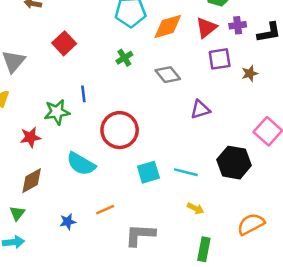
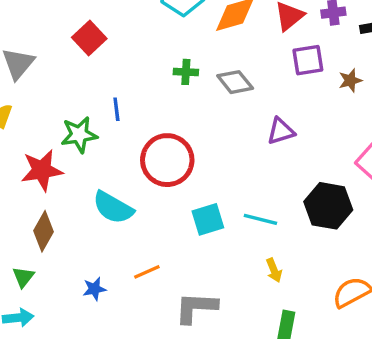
green cross: (124, 58) -> (186, 72), moved, turned 35
red star: (30, 137) -> (42, 170), size x1.4
brown diamond: (32, 181) -> (44, 231), turned -32
yellow arrow: (195, 208) -> (274, 270), turned 42

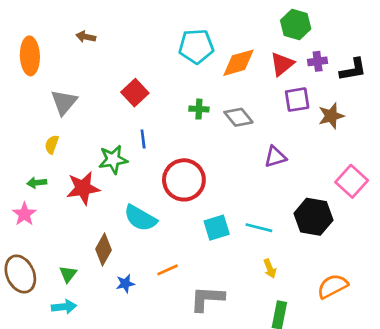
red square: (89, 38) -> (135, 93), moved
brown star: (350, 80) -> (331, 116), size x1.4
brown diamond: (44, 231) -> (104, 249), moved

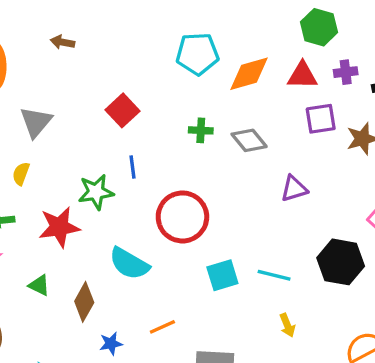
red triangle: (282, 64) -> (302, 75), turned 40
green triangle: (68, 274) -> (39, 285), moved, turned -42

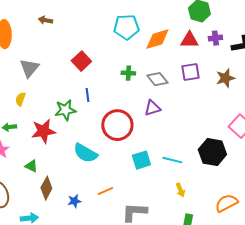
purple square: (321, 119) -> (190, 72), moved
purple triangle: (294, 189) -> (152, 108), moved
brown diamond: (84, 302) -> (46, 188), moved

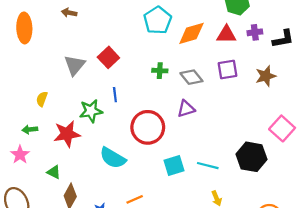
cyan pentagon: (126, 27) -> (158, 20), turned -30
gray triangle: (29, 68) -> (75, 65), moved

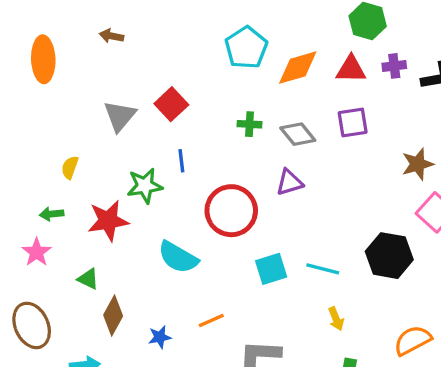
brown star: (266, 76) -> (418, 164), moved

